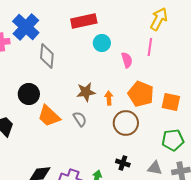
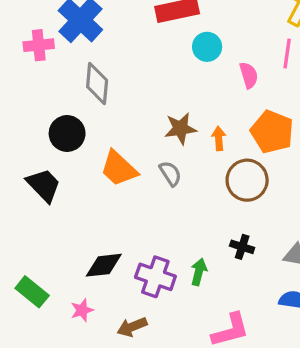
gray diamond: (47, 56) -> (97, 83), moved
black circle: (29, 94) -> (67, 133), moved

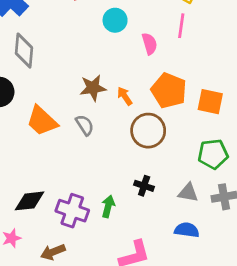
orange arrow: (219, 138) -> (125, 96), turned -30

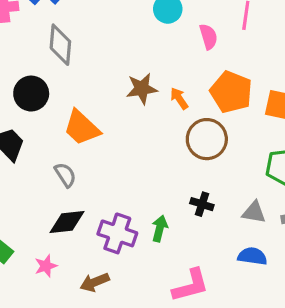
gray semicircle: (85, 125) -> (65, 175), moved

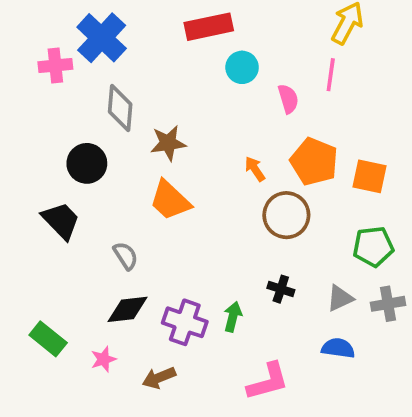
brown star: (142, 89) -> (168, 143), moved
orange trapezoid: (82, 128) -> (170, 200), moved
gray triangle: (254, 212) -> (340, 298), turned -35

